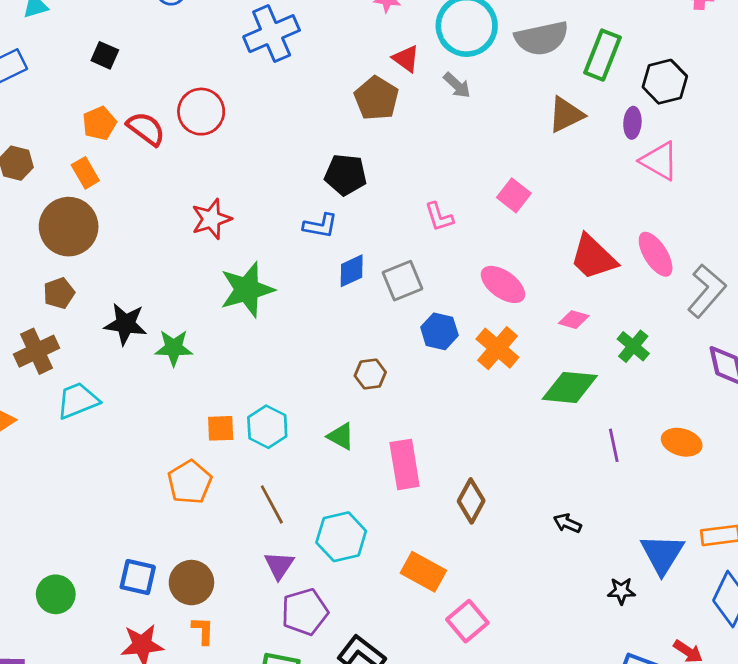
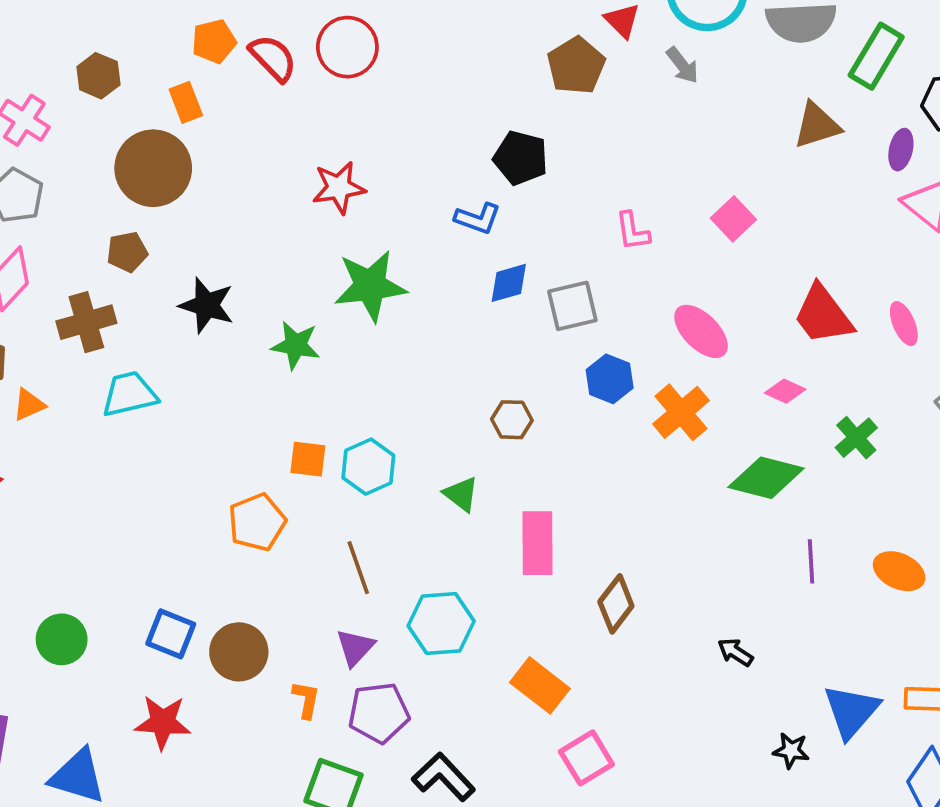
pink ellipse: (656, 254) -> (904, 324), size x0.7
green star: (174, 348) -> (296, 345), moved
orange L-shape: (203, 631) -> (306, 700), moved

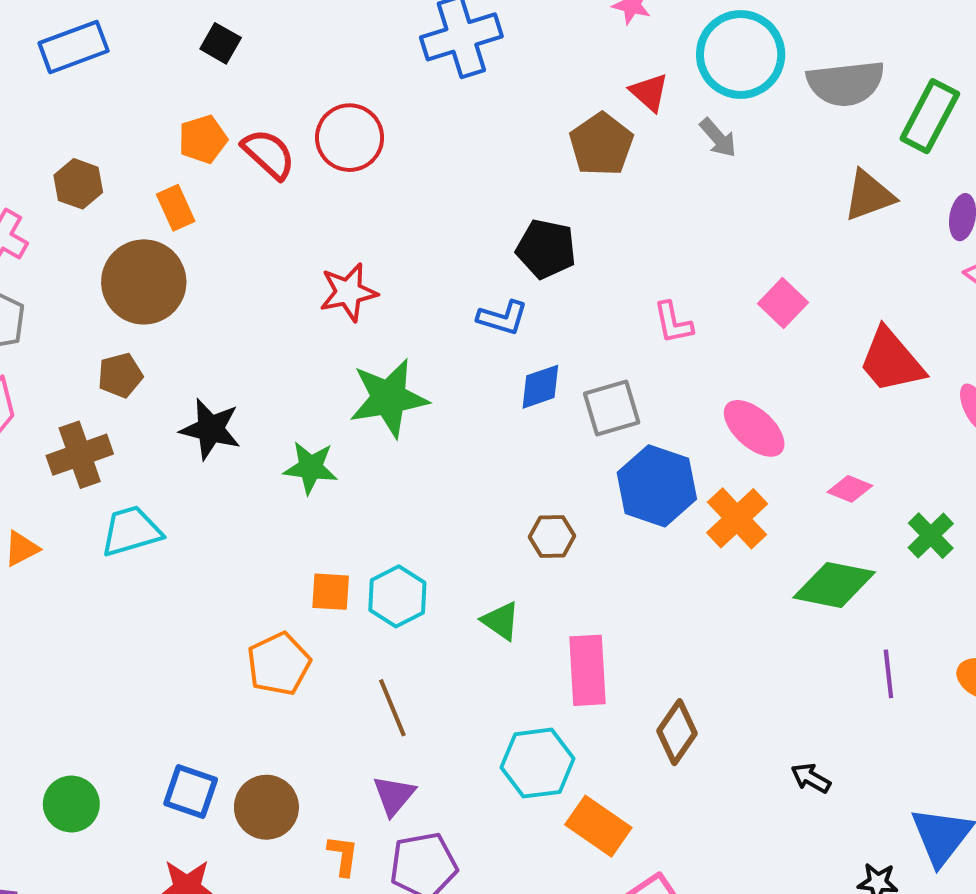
red trapezoid: (823, 315) -> (891, 361), moved
blue hexagon: (610, 379) -> (657, 486), size x1.5
cyan hexagon: (441, 623) -> (538, 763), moved

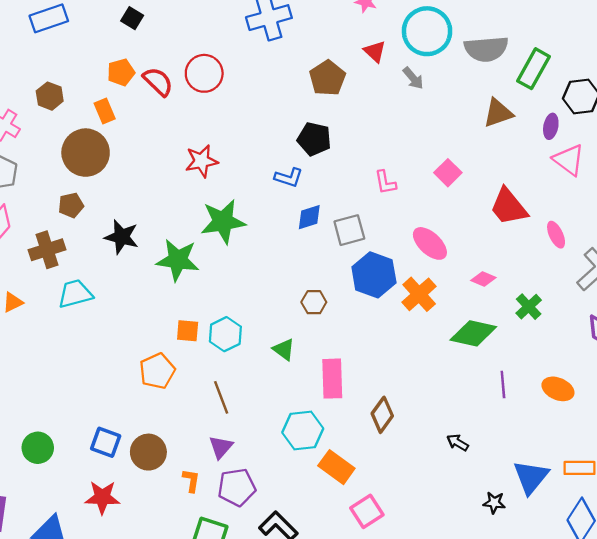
brown pentagon: (601, 144) -> (327, 78), moved
green star: (311, 468) -> (178, 260), size x1.4

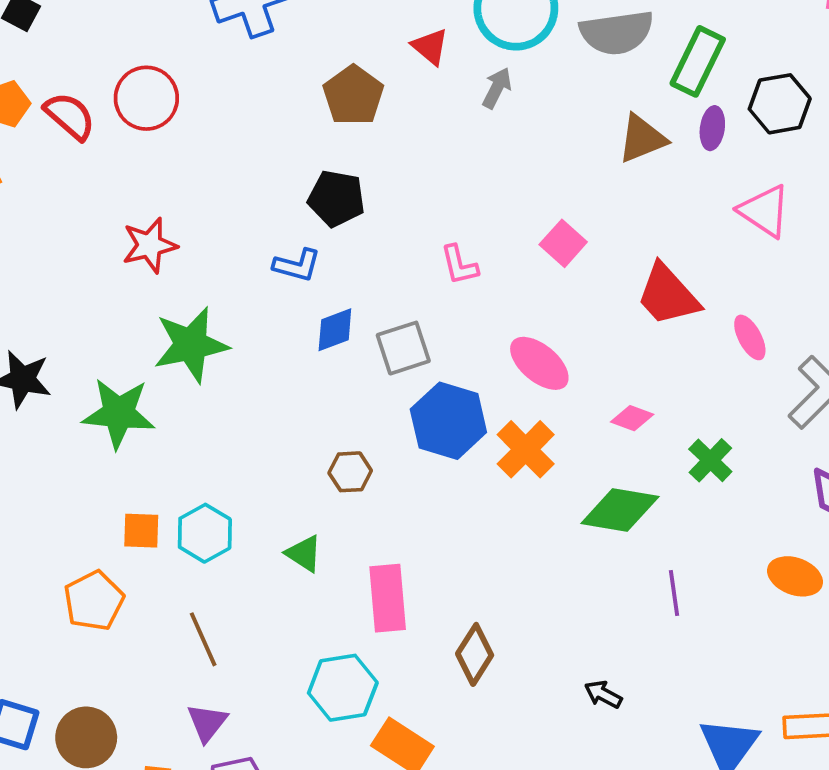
gray arrow: (413, 78) -> (497, 88), turned -110
purple ellipse: (551, 126) -> (712, 128), moved
orange ellipse: (558, 389) -> (795, 576), moved

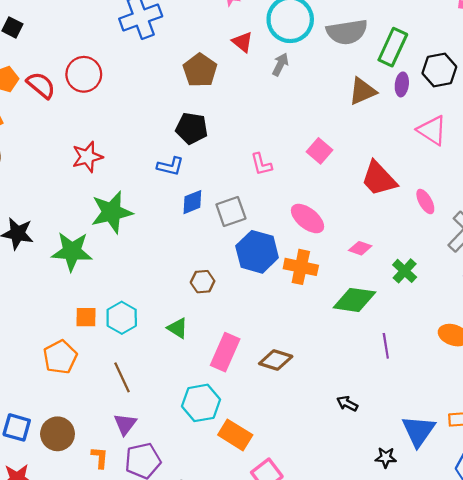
orange cross: (526, 449) -> (301, 267), turned -32
pink rectangle: (388, 598) -> (225, 352), turned 30
brown diamond: (475, 654) -> (276, 360), moved, turned 76

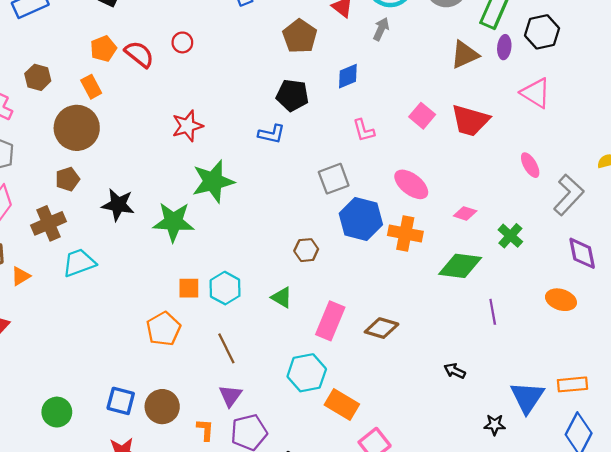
red circle: (84, 74) -> (182, 42), size x0.6
red trapezoid: (379, 179) -> (470, 121), moved, turned -30
blue diamond: (192, 202) -> (348, 76), moved

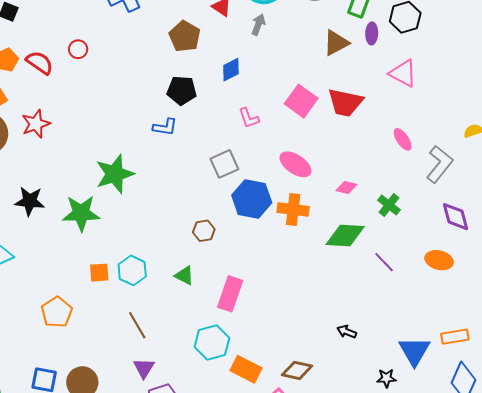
pink square: (422, 116) -> (301, 101), size x1.4
red star: (187, 126) -> (36, 124), moved
purple line: (493, 312) -> (384, 262), moved, turned -30
brown diamond: (382, 328) -> (297, 370), moved
orange pentagon: (164, 329) -> (57, 312), moved

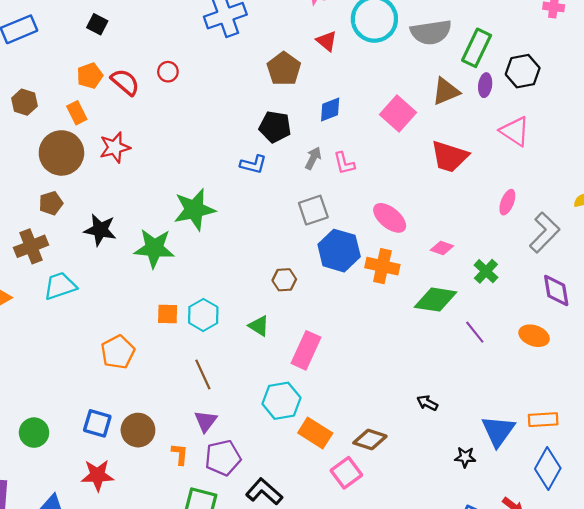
gray arrow: (258, 25) -> (313, 158), moved
pink square: (301, 101) -> (398, 113), moved
pink ellipse: (403, 139) -> (507, 202), turned 50

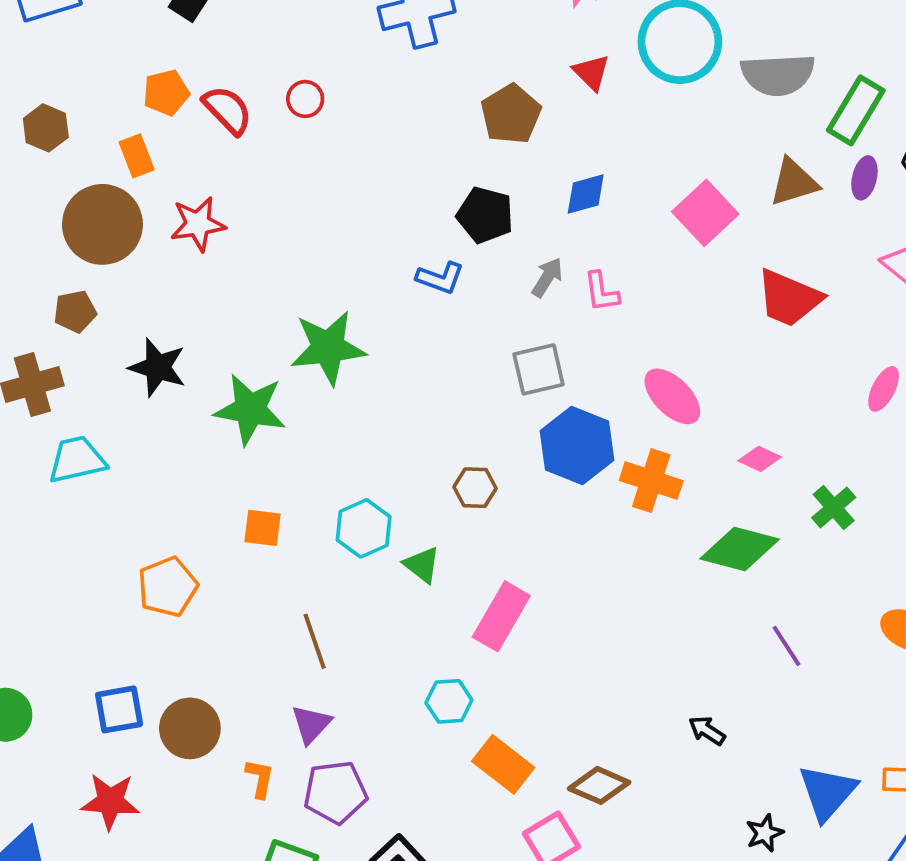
cyan hexagon: (203, 315) -> (364, 528), moved
purple line: (475, 332) -> (786, 646), moved
cyan hexagon: (281, 401) -> (449, 701), size x0.7
blue square: (97, 423) -> (119, 709), turned -32
black star: (465, 457) -> (765, 833), turned -30

